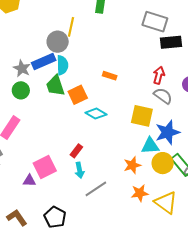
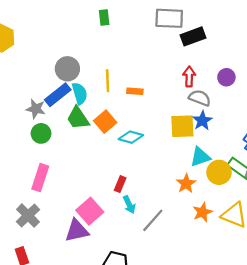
yellow line: (71, 27) -> (108, 81), moved
blue star: (168, 132) -> (202, 121), moved, size x0.7
purple triangle: (29, 181) -> (77, 231), size x1.6

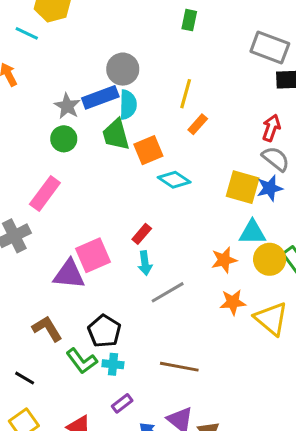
yellow line: (108, 81) -> (186, 94), moved
orange rectangle: (135, 91) -> (198, 124), turned -70

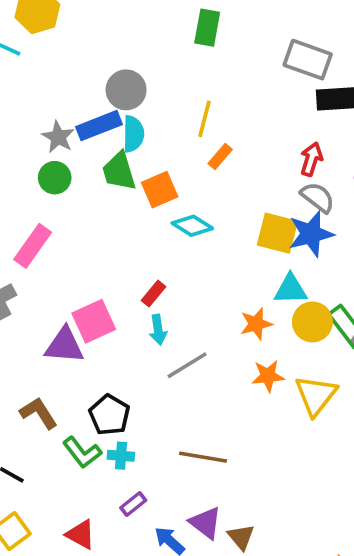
green rectangle: (189, 20) -> (207, 28), size x1.4
blue star: (270, 188) -> (311, 234), size x1.4
yellow triangle: (271, 319) -> (316, 395), turned 30

